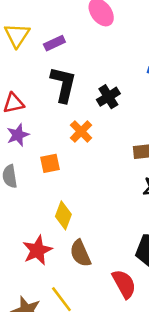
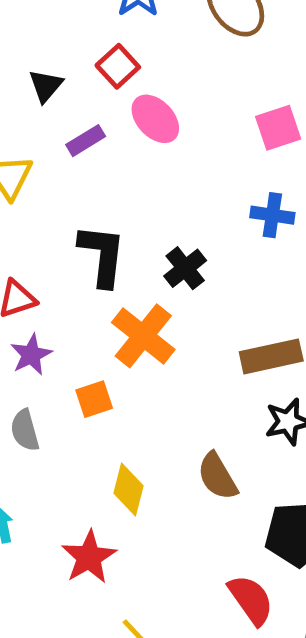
purple rectangle: (54, 43) -> (86, 141), moved
orange cross: (81, 131) -> (143, 336), size x1.5
brown semicircle: (80, 253) -> (217, 476), moved

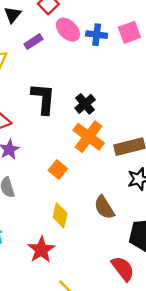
blue cross: (272, 215) -> (97, 35), moved
orange cross: (143, 336) -> (89, 137), moved
orange square: (94, 399) -> (58, 170), moved, turned -30

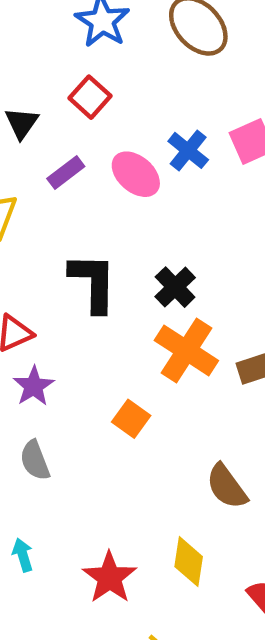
pink ellipse: (68, 30) -> (136, 174), moved
blue cross: (97, 35) -> (188, 150), turned 36
yellow diamond: (60, 215) -> (189, 562), moved

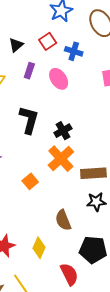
blue cross: (188, 150) -> (74, 51), moved, turned -36
purple rectangle: (66, 173) -> (29, 71), turned -49

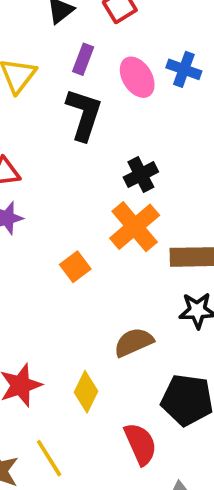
blue cross: (74, 51) -> (184, 69), moved
black L-shape: (29, 120) -> (84, 114), moved
brown semicircle: (63, 220) -> (134, 342), turned 85

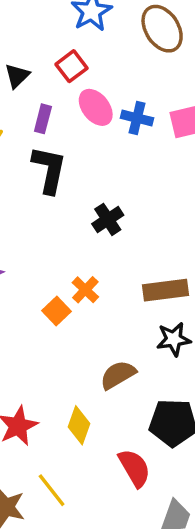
pink ellipse: (137, 77) -> (96, 107), moved
orange cross: (135, 227) -> (85, 290), moved, size x0.6

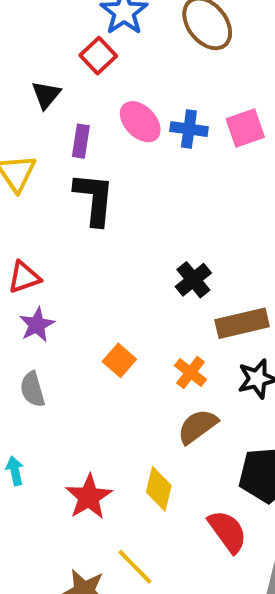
red square: (72, 66) -> (98, 56), moved
black cross: (108, 219) -> (193, 280), moved
orange cross: (85, 290) -> (190, 372), moved

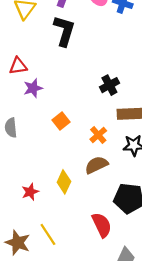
purple star: (37, 325) -> (33, 88), moved
yellow diamond: (159, 489) -> (64, 182), moved
red star: (89, 497) -> (30, 192), size x0.7

